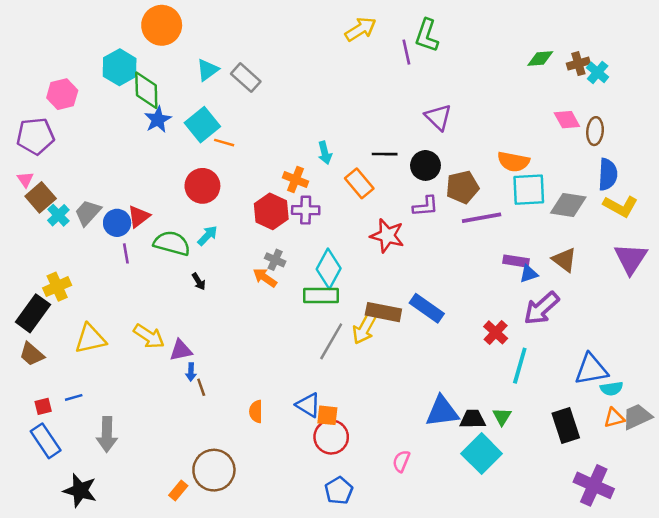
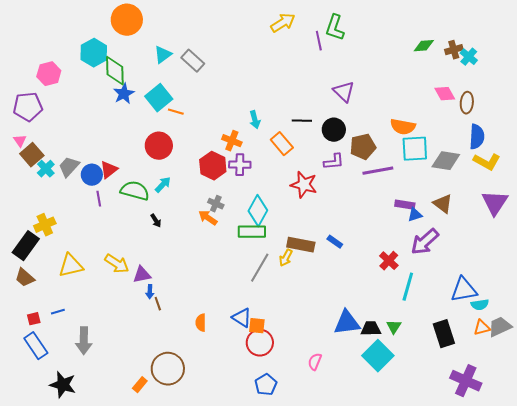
blue rectangle: (427, 308) -> (335, 242), size x0.6
yellow arrow: (364, 329) -> (286, 258), size x0.7

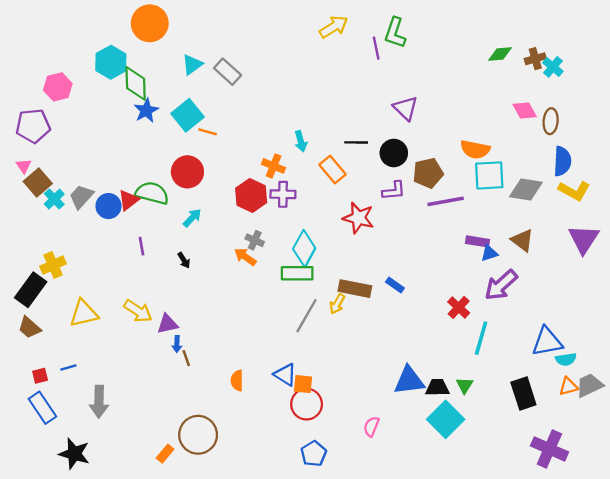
green semicircle: (135, 191) -> (152, 193), moved
purple line: (99, 199) -> (141, 246), moved

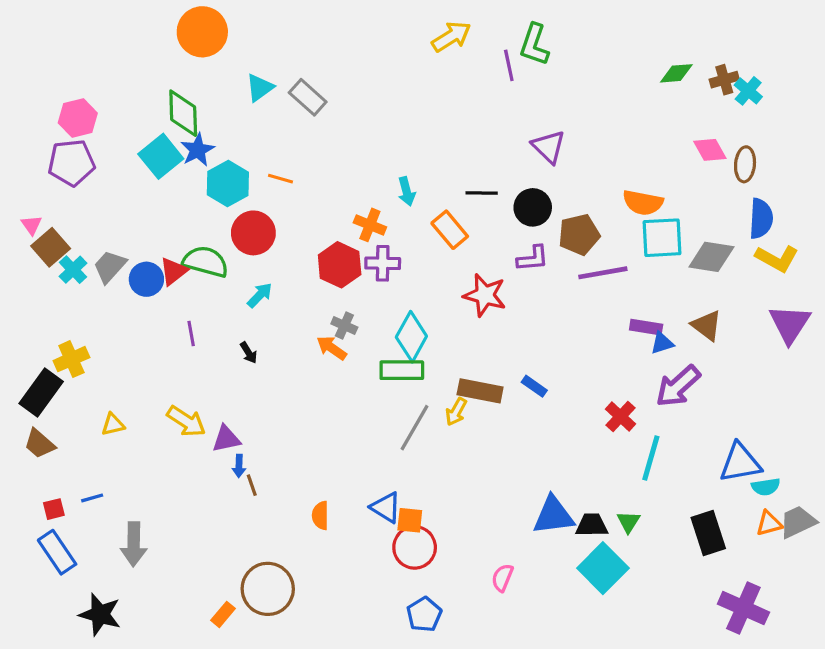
cyan hexagon: (111, 62) -> (228, 183), moved
cyan square: (187, 115) -> (161, 156), moved
purple pentagon: (33, 126) -> (71, 163), moved
yellow triangle: (84, 313) -> (113, 424), size x0.6

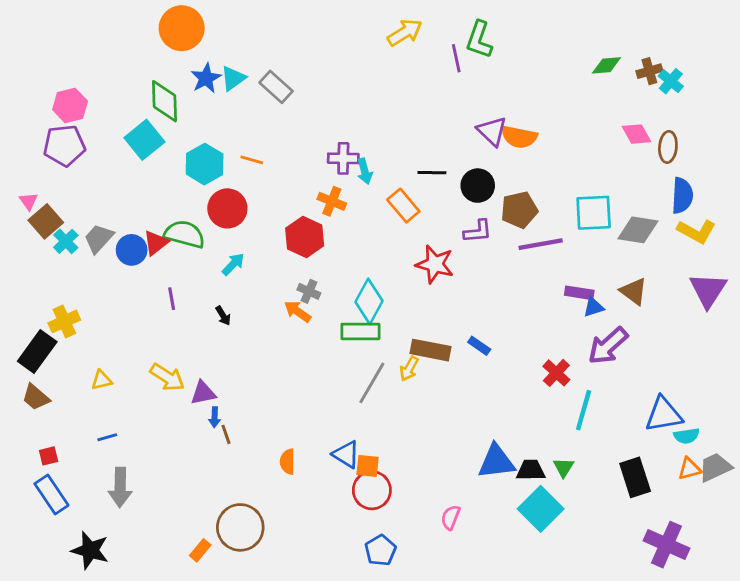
blue star: (198, 150) -> (206, 78), moved
orange semicircle: (643, 203) -> (519, 137), moved
purple cross: (383, 263) -> (343, 158), moved
blue line: (92, 498) -> (107, 437), moved

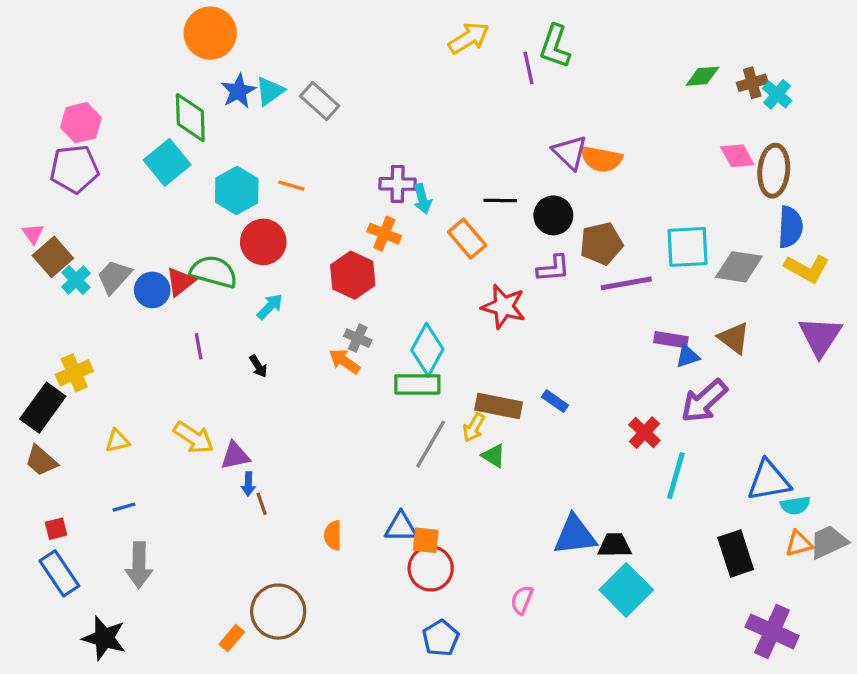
brown ellipse: (668, 147) -> (774, 171), size x1.4
blue triangle: (346, 454) -> (401, 527), turned -32
green triangle: (564, 467) -> (494, 456), moved, turned -30

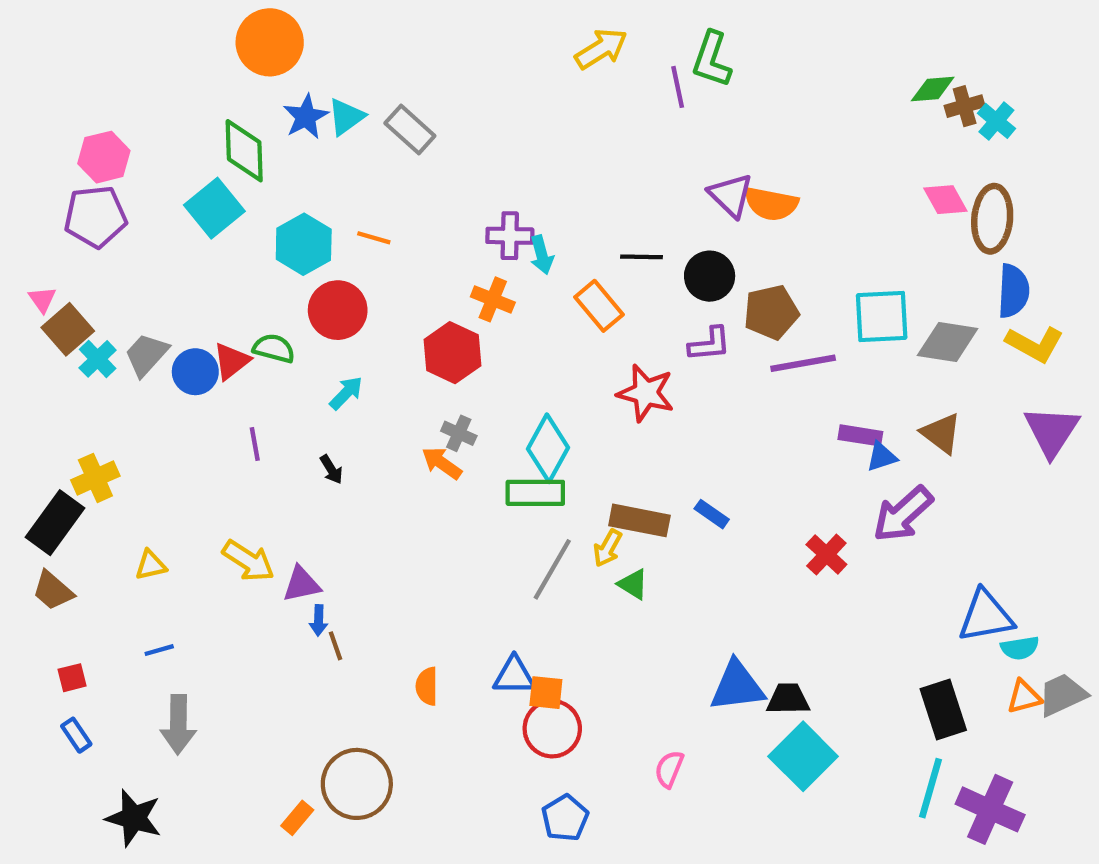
green diamond: (702, 76) -> (933, 89), moved
green semicircle: (214, 272) -> (274, 348), size x0.7
cyan line: (676, 476) -> (931, 788), moved
blue rectangle: (59, 573) -> (76, 735), size x0.6

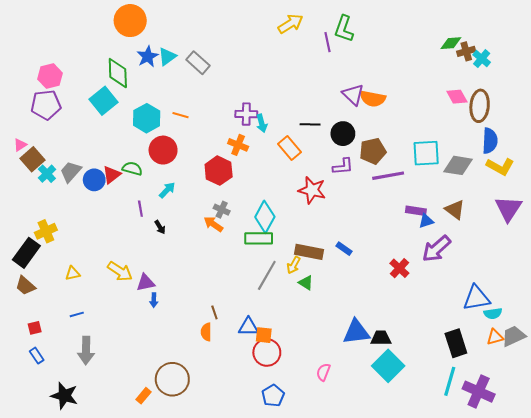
pink triangle: (42, 299) -> (20, 145), turned 32
purple line: (255, 444) -> (140, 209), moved
brown line: (336, 646) -> (214, 312), moved

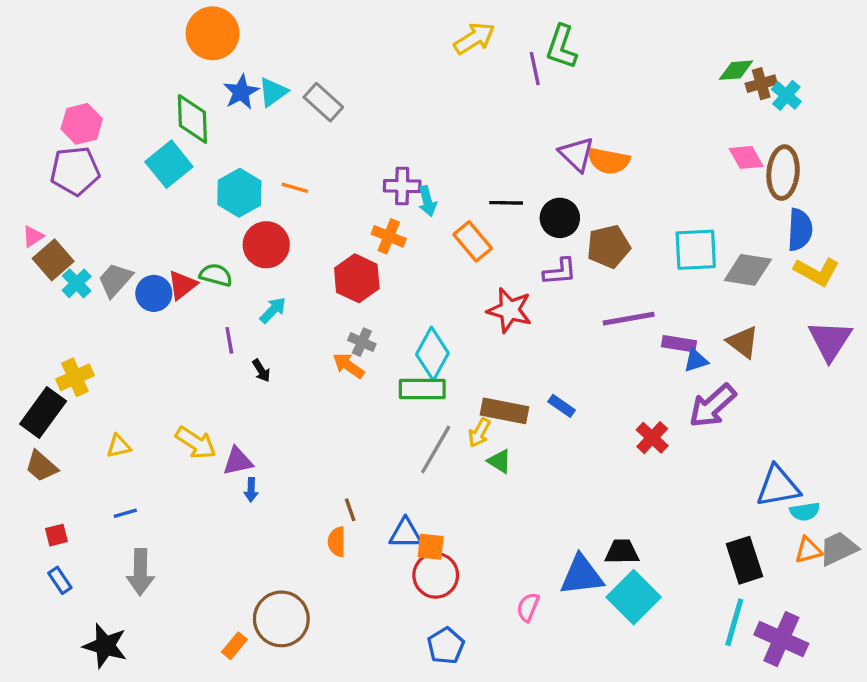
purple line: (388, 176) -> (629, 319), moved
blue triangle: (356, 332) -> (582, 575), moved

